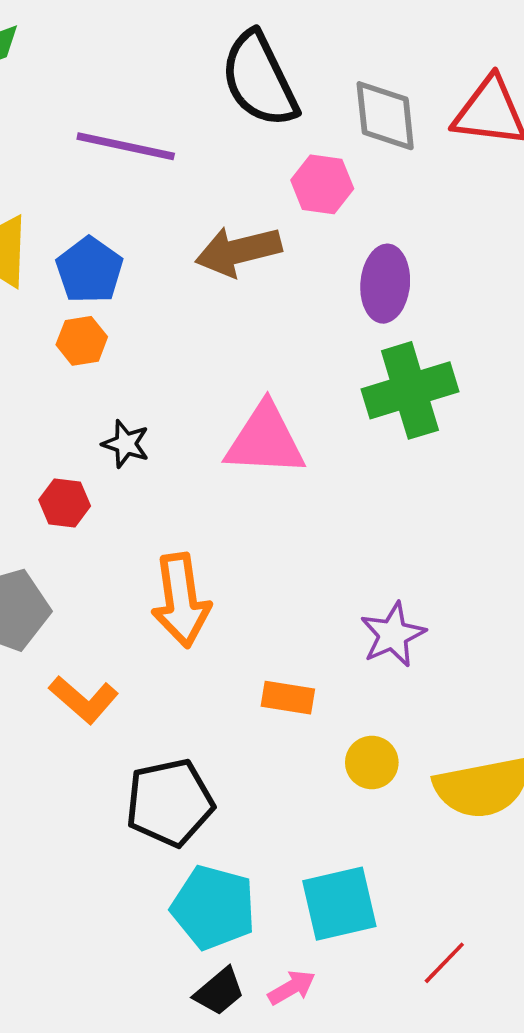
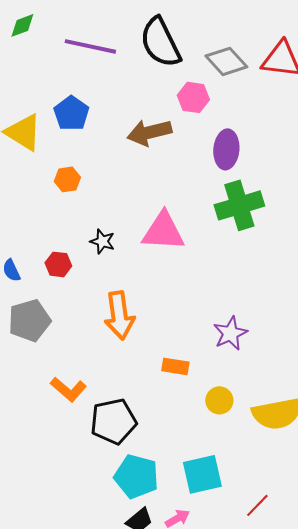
gray diamond: (385, 116) -> (226, 61), turned -36
purple line: (126, 146) -> (90, 46), moved
blue pentagon: (89, 270) -> (71, 113), moved
black star: (126, 444) -> (102, 241), moved
orange L-shape: (84, 700) -> (68, 389), moved

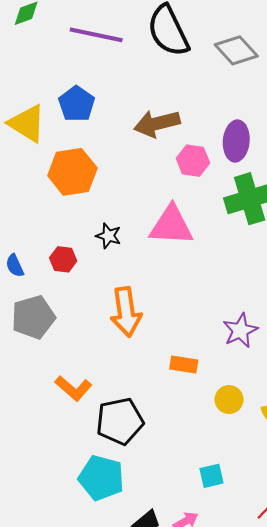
pink hexagon: (193, 97) -> (193, 161), moved
orange hexagon: (67, 179) -> (72, 172), size x1.8
cyan square: (202, 474) -> (211, 476), size x0.6
cyan pentagon: (136, 476) -> (101, 478), moved

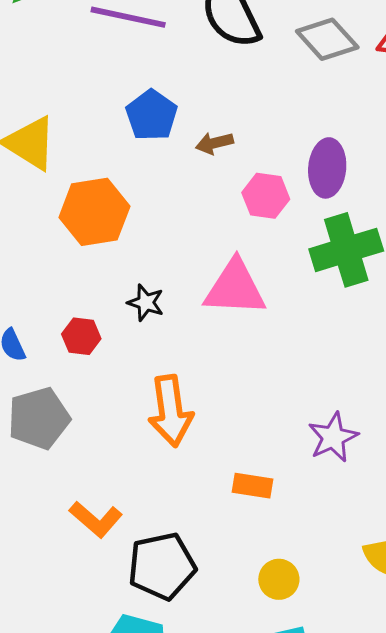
blue pentagon: (77, 104) -> (152, 115), moved
brown arrow: (157, 123) -> (214, 143), size x0.6
yellow circle: (229, 400) -> (279, 579), moved

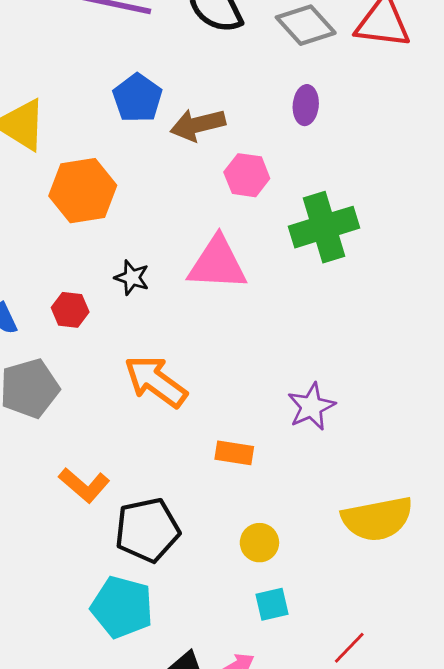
brown arrow: (214, 143) -> (198, 125), size x1.5
purple ellipse: (327, 168) -> (306, 105), moved, size x0.7
orange arrow: (171, 411) -> (156, 381), turned 134

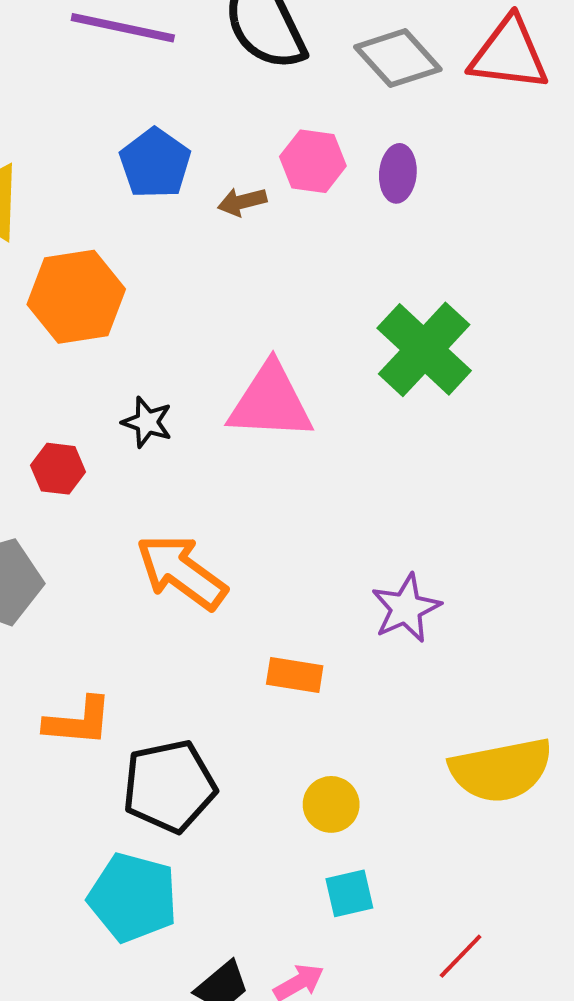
brown arrow: (198, 125) -> (242, 202), size x0.6
pink hexagon: (247, 175) -> (313, 161), moved
green cross: (324, 227) -> (424, 349), turned -30
orange L-shape: (84, 485) -> (78, 722), turned -36

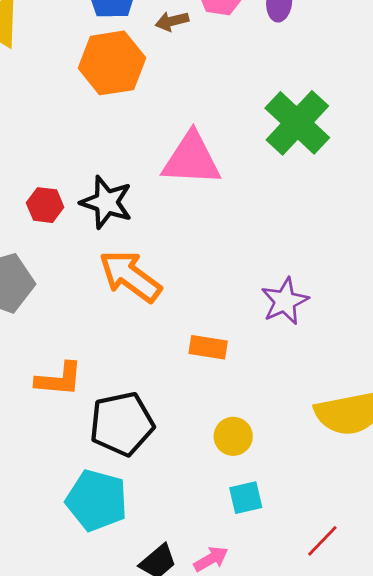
orange hexagon: (76, 297) -> (112, 63), moved
black star: (147, 422) -> (106, 202), moved, size x1.5

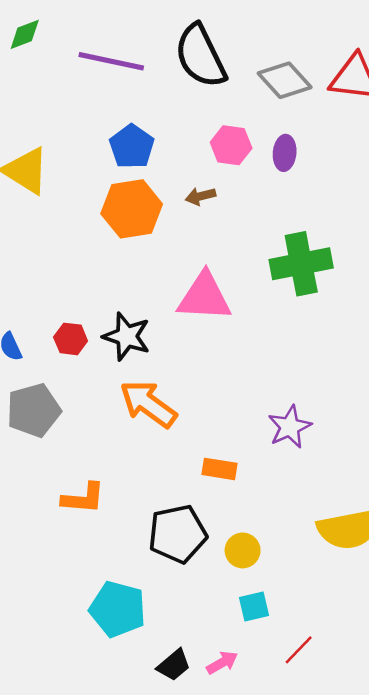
brown arrow: (172, 21) -> (201, 196), moved
green cross: (297, 123) -> (301, 264), turned 36
black pentagon: (122, 424) -> (178, 534), moved
red line: (322, 541) -> (299, 650), moved

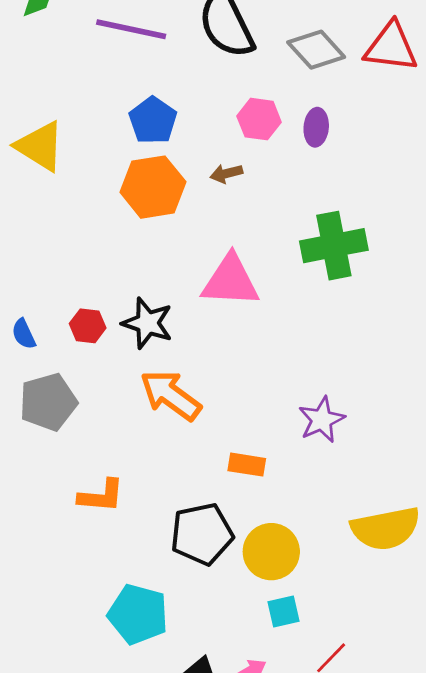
yellow circle: (243, 550) -> (271, 552), size x1.5

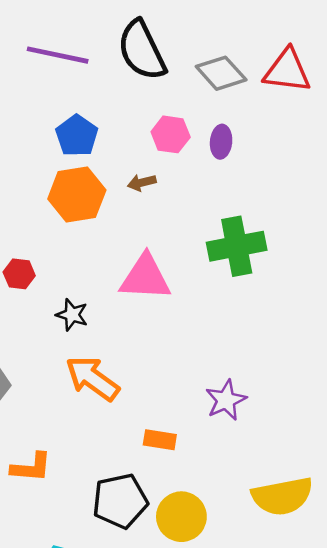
black star: (147, 323) -> (72, 315), size x0.7
red hexagon: (88, 326) -> (19, 274), moved

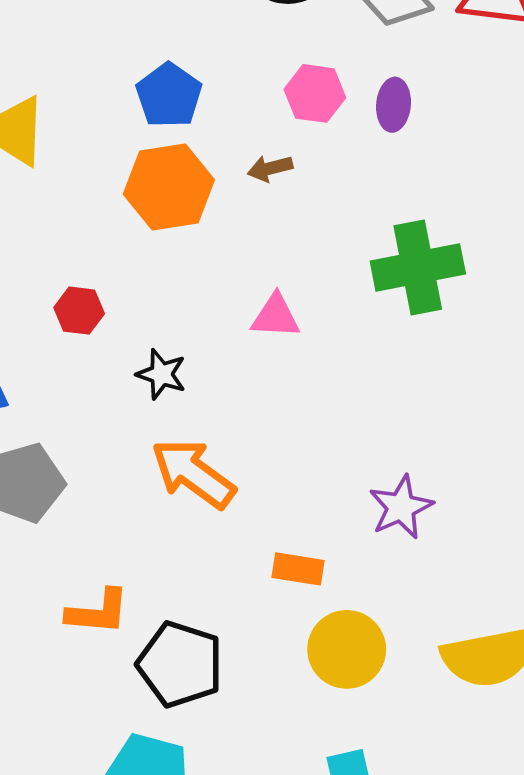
pink triangle: (145, 277) -> (276, 316), size x0.6
black pentagon: (120, 501) -> (180, 664), moved, turned 30
yellow circle: (181, 517) -> (347, 649), moved

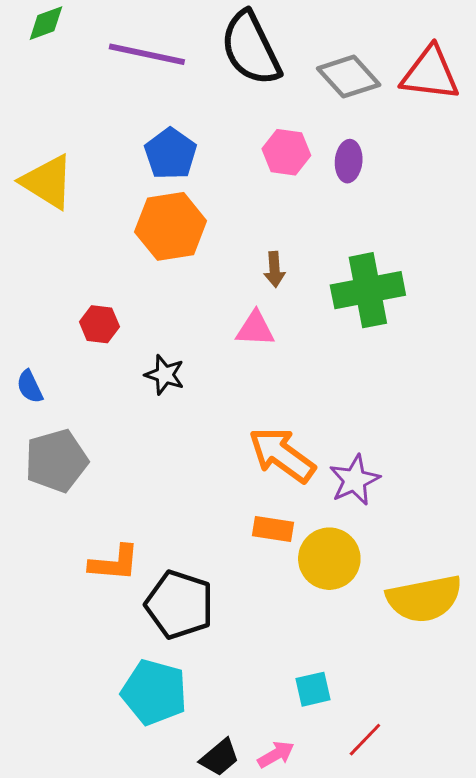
brown arrow: (270, 168) -> (274, 269), moved, turned -80
orange arrow: (193, 473) -> (282, 455), moved
yellow circle: (347, 649) -> (329, 559), moved

